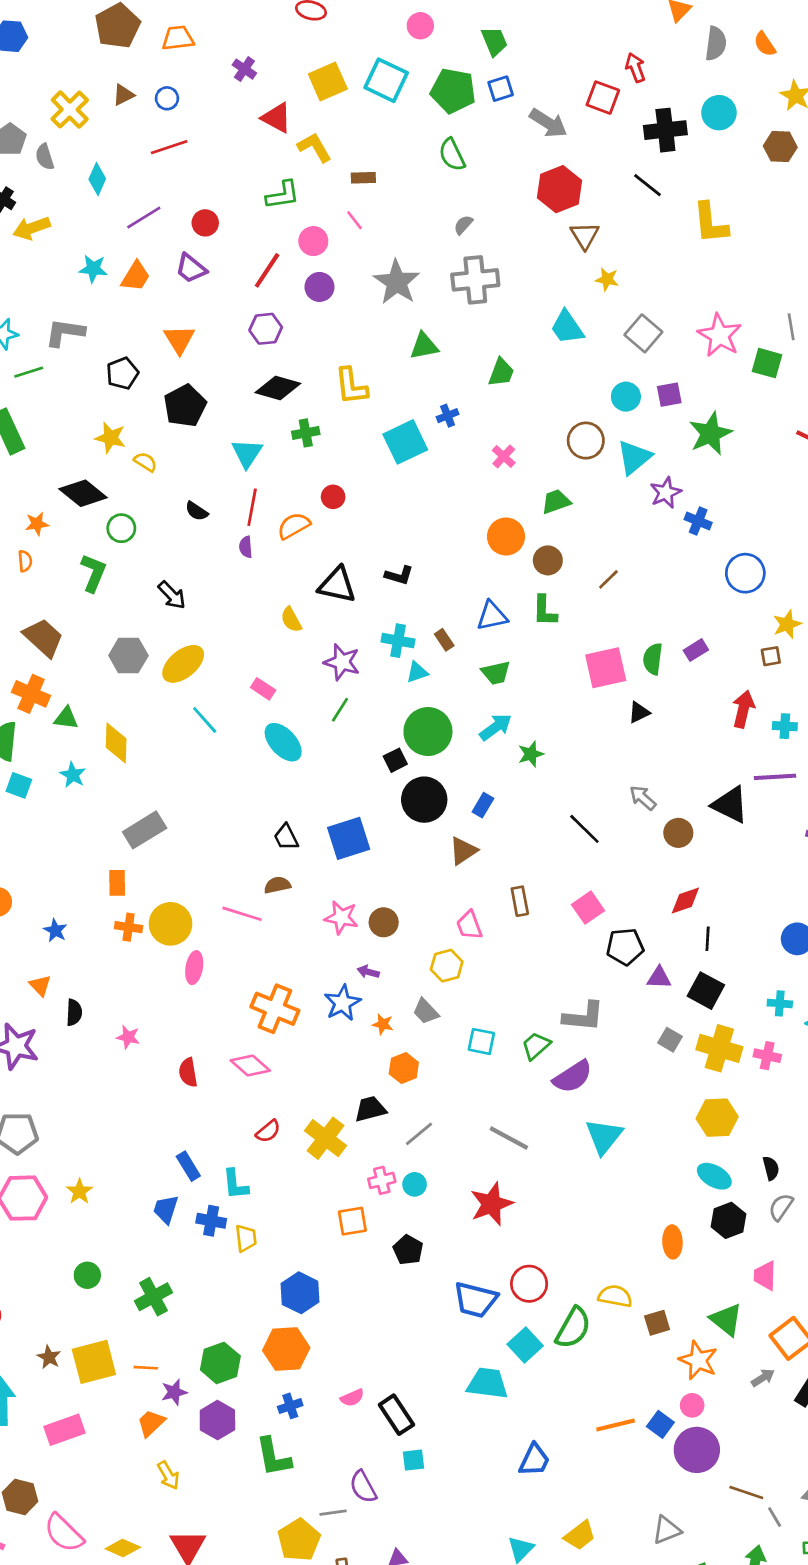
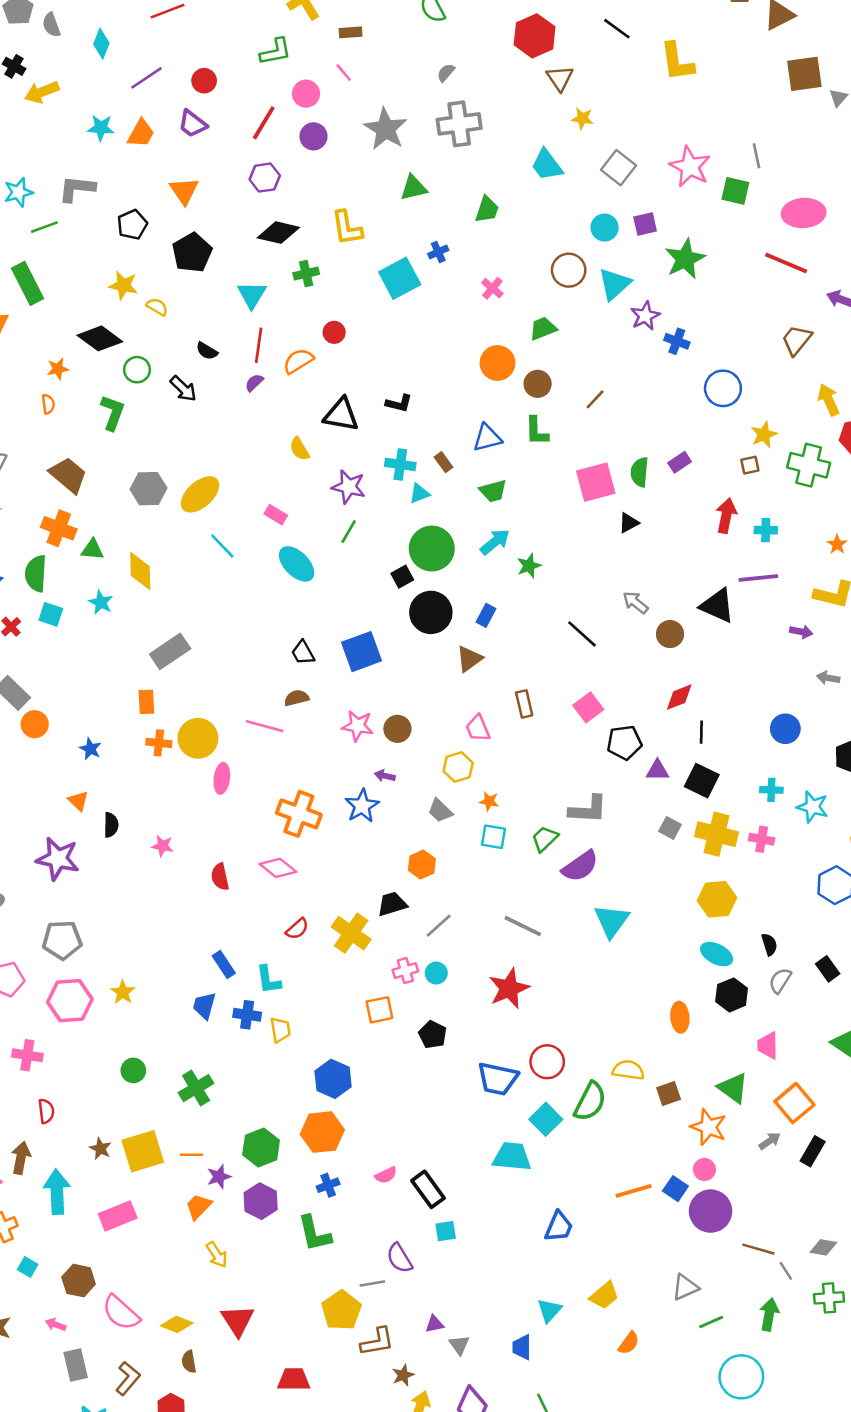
purple semicircle: (246, 547) -> (254, 383), turned 54
black arrow: (172, 595) -> (183, 389), moved
orange star: (383, 1024) -> (489, 801), moved

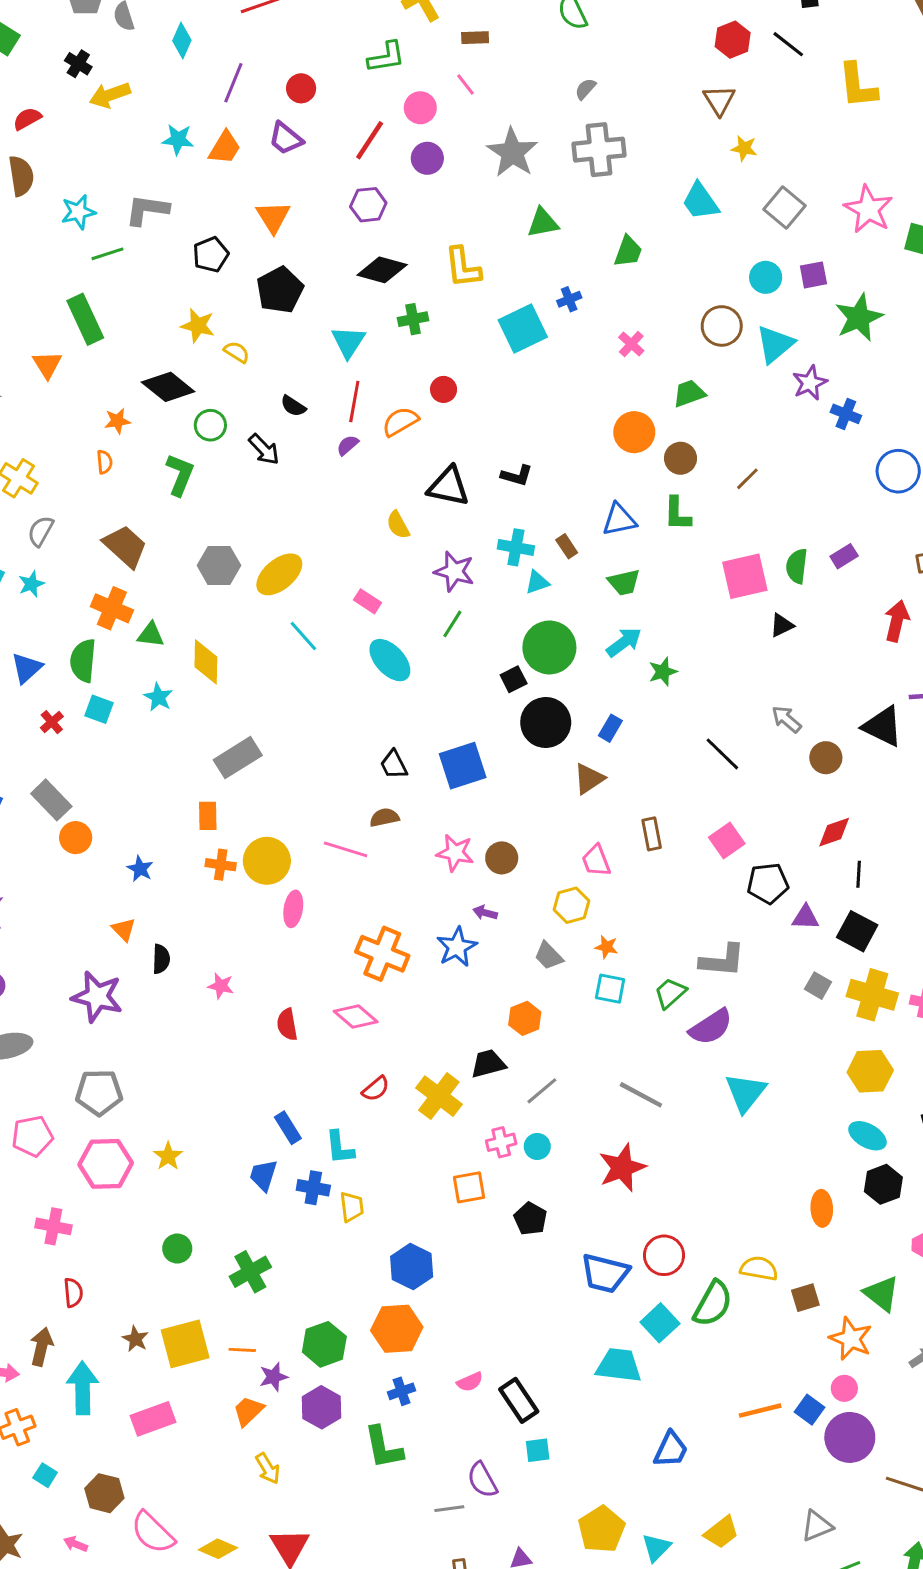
red hexagon: (535, 36) -> (733, 40), moved, size x0.7
purple line: (146, 78) -> (233, 83), turned -36
yellow pentagon: (341, 1310) -> (602, 1529), moved

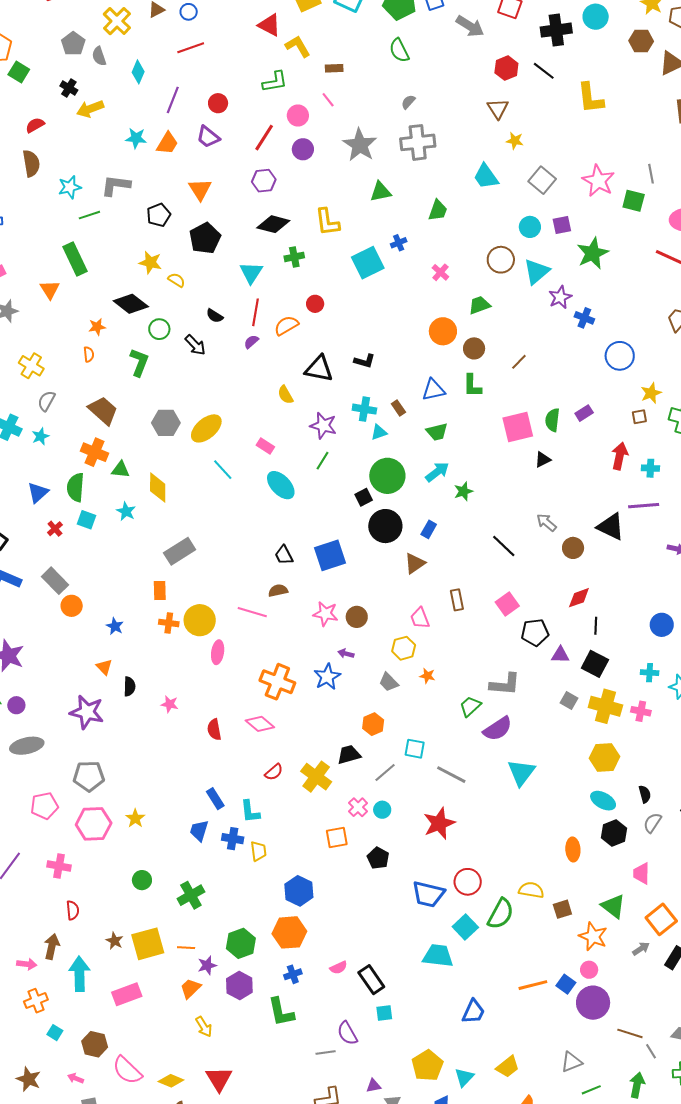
cyan square: (610, 989) -> (415, 749), moved
pink cross: (501, 1142) -> (358, 807), turned -30

